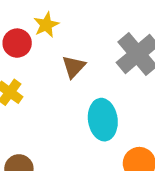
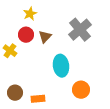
red circle: (17, 43) -> (26, 35), moved

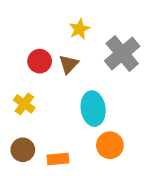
yellow star: (30, 14) -> (79, 29), moved
yellow cross: (10, 51) -> (24, 104), moved
orange circle: (81, 90) -> (110, 145), moved

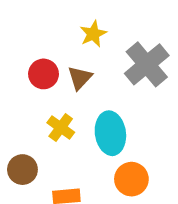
yellow cross: (24, 104) -> (61, 127), moved
brown circle: (23, 150) -> (22, 170), moved

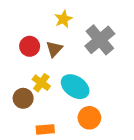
cyan ellipse: (110, 133) -> (75, 87), turned -48
brown circle: (22, 170) -> (23, 98), moved

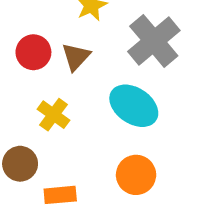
cyan ellipse: (75, 87) -> (134, 106), moved
brown circle: (23, 98) -> (20, 164), moved

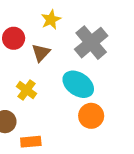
red circle: (33, 52) -> (14, 38), moved
orange circle: (136, 175) -> (91, 116), moved

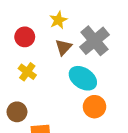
brown triangle: (41, 53) -> (63, 47), moved
yellow cross: (27, 90) -> (27, 72), moved

